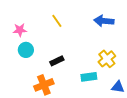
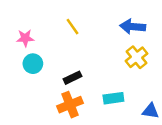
yellow cross: (107, 59) -> (136, 57), moved
orange cross: (44, 85) -> (70, 105), moved

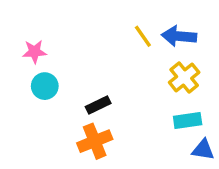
yellow line: (73, 27) -> (143, 36), moved
cyan rectangle: (113, 98) -> (188, 120), moved

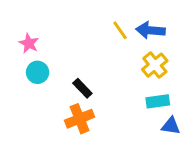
pink star: (34, 52) -> (29, 43), turned 30
black rectangle: (98, 105) -> (82, 88), turned 72

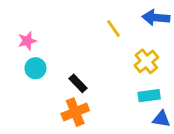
blue arrow: (150, 30) -> (156, 18), moved
pink star: (29, 43) -> (27, 41), turned 30

